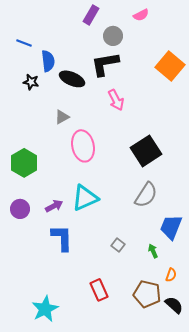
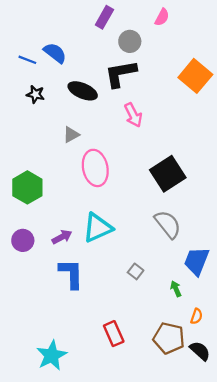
pink semicircle: (141, 15) -> (162, 17), turned -35
blue line: (24, 43) -> (27, 60), moved
blue semicircle: (48, 61) -> (55, 53), moved, turned -45
gray semicircle: (146, 195) -> (168, 224), turned -72
gray square: (118, 245) -> (136, 271), moved

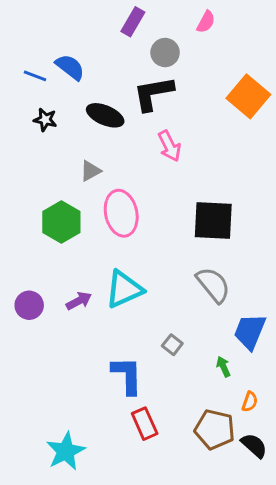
black square: (168, 174) -> (213, 221), turned 36
green hexagon: (27, 187) -> (61, 222), moved
blue L-shape: (71, 274) -> (127, 375), moved

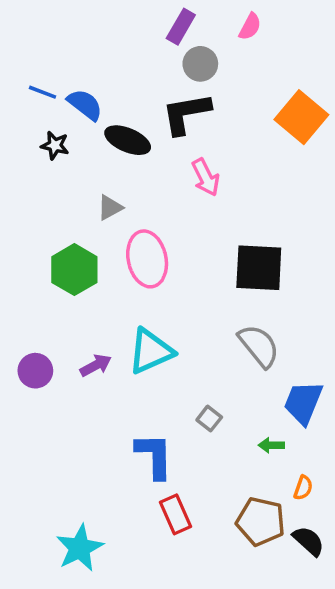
purple rectangle: (133, 22) -> (181, 27), moved
blue semicircle: (70, 67) -> (85, 105), moved
green arrow: (223, 367) -> (271, 445), turned -66

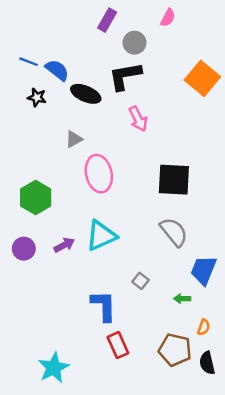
purple rectangle: (181, 27) -> (107, 20), moved
green hexagon: (74, 270) -> (36, 197), moved
black semicircle: (309, 541) -> (207, 363), turned -145

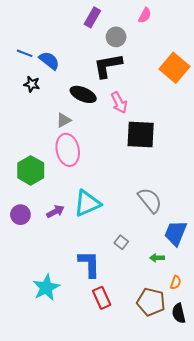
black ellipse: (86, 94) -> (83, 94), moved
pink ellipse: (99, 174) -> (68, 150), moved
black square: (174, 180) -> (141, 134), moved
cyan star: (54, 368) -> (46, 288), moved

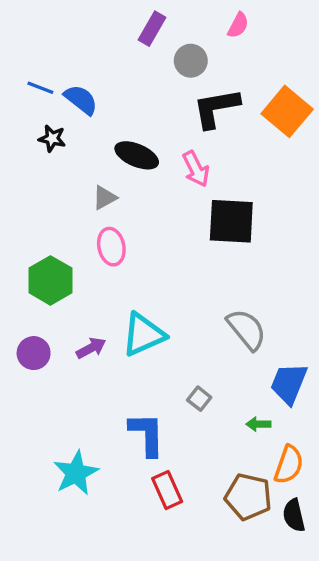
black L-shape: (108, 66) -> (216, 108), moved
pink ellipse: (68, 150) -> (111, 247), size x0.7
orange semicircle: (176, 282) -> (289, 465), size x1.6

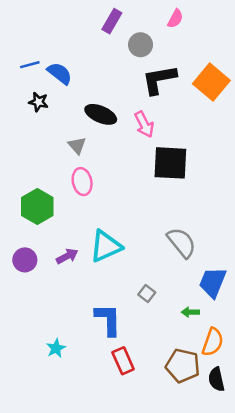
blue line: (40, 88) -> (30, 65), turned -36
gray triangle: (105, 198) -> (77, 145), turned -42
cyan star: (76, 473) -> (56, 348), size x0.6

